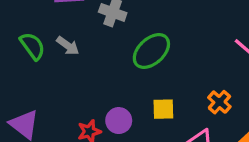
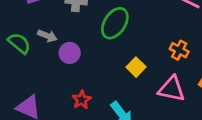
yellow square: (163, 109) -> (136, 67), turned -30
purple circle: (119, 121) -> (70, 53), moved

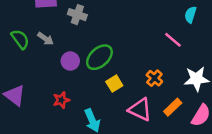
green ellipse: (115, 23) -> (99, 57), moved
purple circle: (70, 53) -> (70, 61), moved

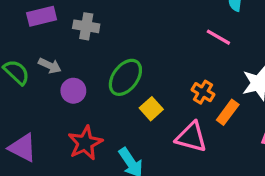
purple circle: (70, 61) -> (73, 91), moved
red star: (61, 100) -> (85, 143), size x1.5
orange rectangle: (173, 107) -> (228, 112), moved

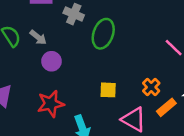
green ellipse: (125, 77) -> (103, 34), moved, turned -32
yellow square: (151, 109) -> (108, 90), turned 30

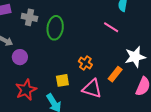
orange cross: (151, 87) -> (85, 63), moved
yellow square: (108, 90) -> (62, 80), moved

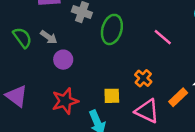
pink line: (111, 27) -> (163, 37), moved

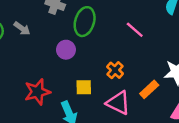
purple circle: (63, 60) -> (66, 50), moved

